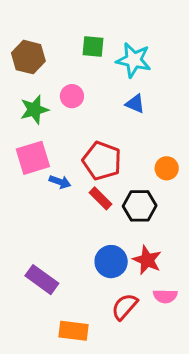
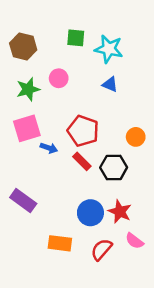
purple rectangle: (42, 280) -> (23, 201), moved
pink semicircle: (165, 296) -> (134, 241), turned 36
orange rectangle: (73, 331) -> (60, 243), moved

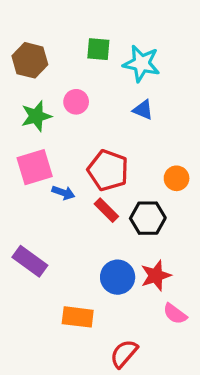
red star: (120, 212) -> (156, 276), turned 30
red semicircle: (101, 249) -> (124, 354), moved

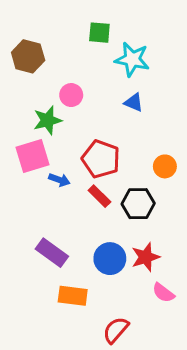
green square: (98, 49) -> (99, 33), moved
green star: (36, 116) -> (47, 120), moved
purple rectangle: (30, 261) -> (52, 253), moved

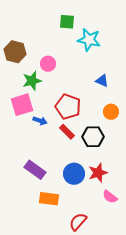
brown hexagon: (28, 56) -> (15, 52), moved
blue triangle: (134, 102) -> (102, 81), moved

